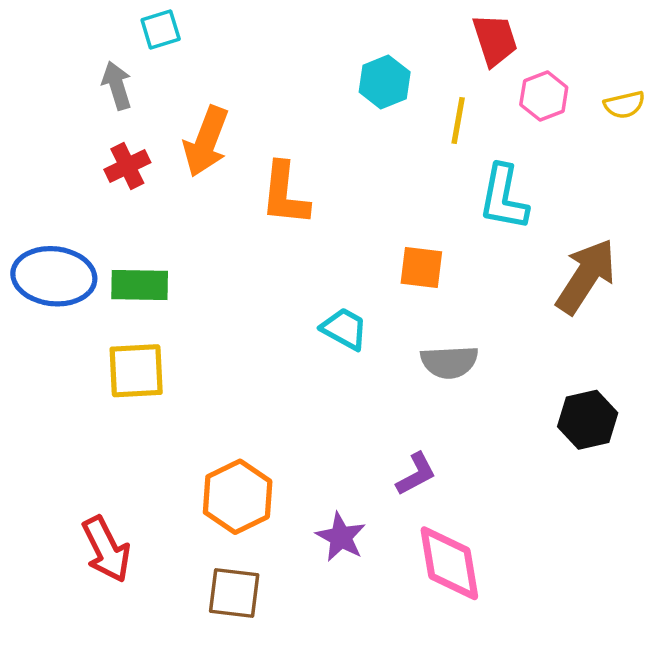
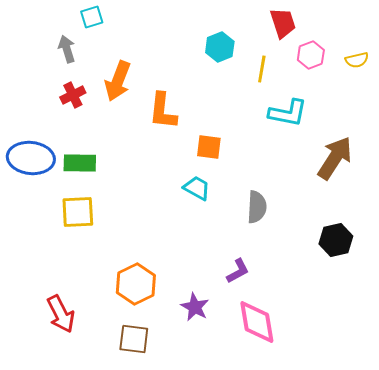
cyan L-shape: (504, 198) -> (288, 113), turned -90
orange square: (421, 268) -> (209, 147), moved
gray semicircle: (449, 362) -> (257, 207), turned -84

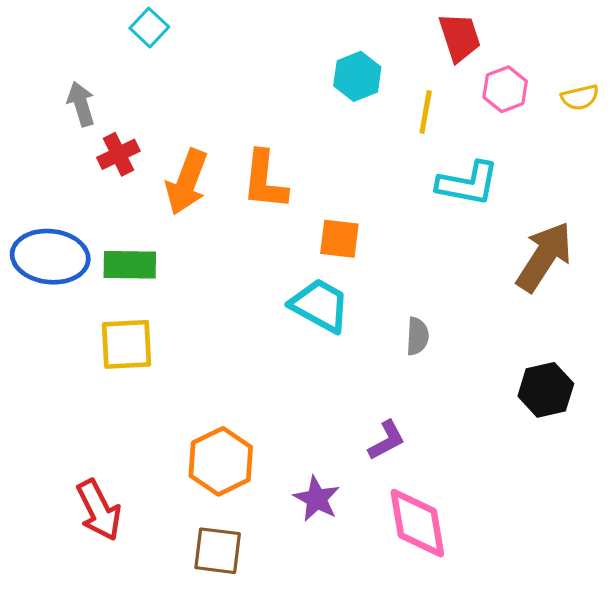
cyan square: (92, 17) -> (149, 28), turned -30
gray arrow: (67, 49) -> (81, 104), moved
orange arrow: (118, 81) -> (187, 182), moved
cyan trapezoid: (197, 188) -> (320, 305), size x1.4
gray semicircle: (257, 207) -> (417, 336), size x0.7

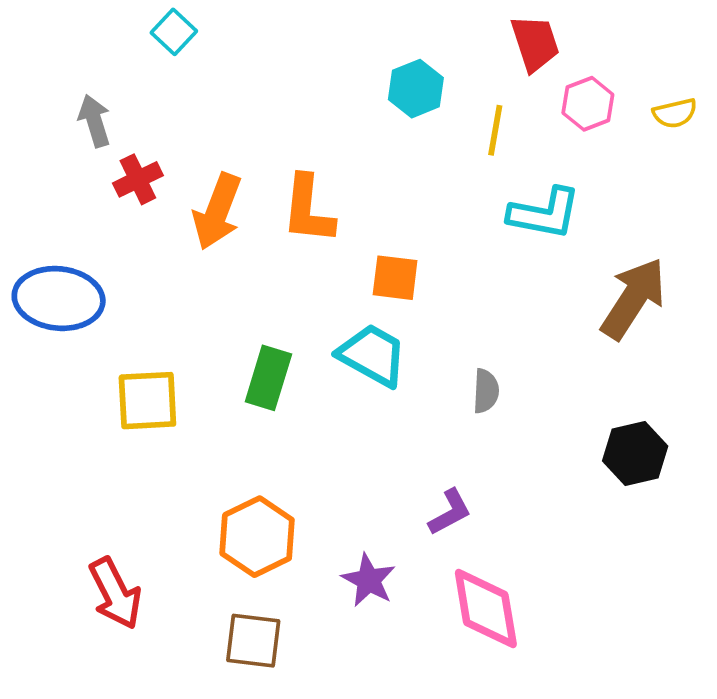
green rectangle: (130, 265) -> (268, 378), moved, turned -74

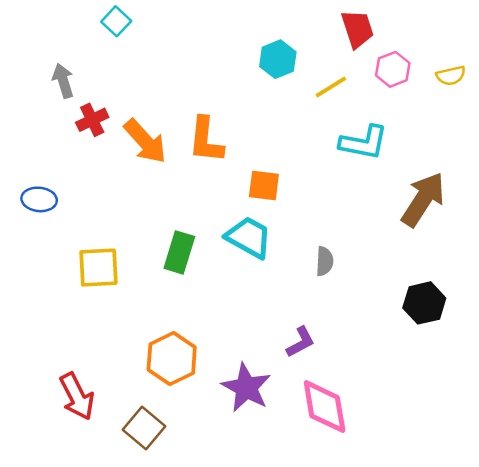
yellow line: (495, 130) -> (331, 87), turned 48
orange arrow: (217, 211) -> (145, 141), turned -63
blue ellipse: (59, 298) -> (39, 199), size x0.6
purple star: (369, 580) -> (246, 388), size x1.4
brown square: (253, 641) -> (144, 428), moved, turned 33

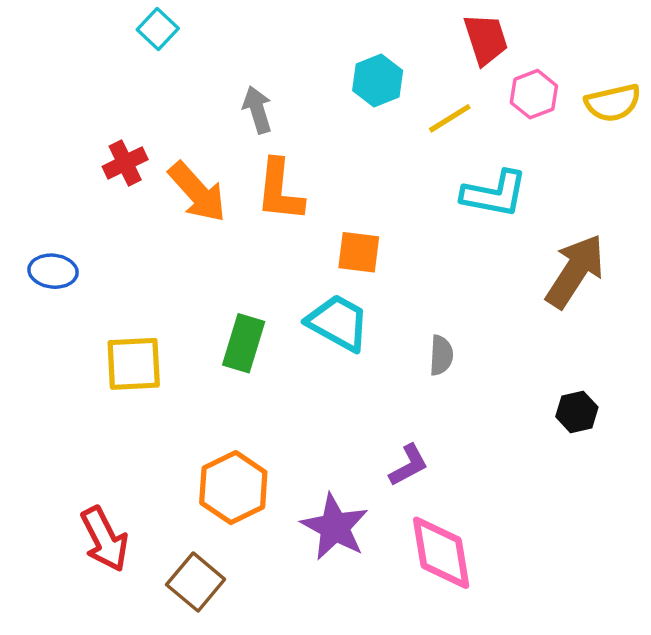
yellow semicircle: (451, 76) -> (613, 103), size x1.4
gray arrow: (63, 81) -> (257, 110), moved
black hexagon: (424, 303) -> (577, 412), size x0.7

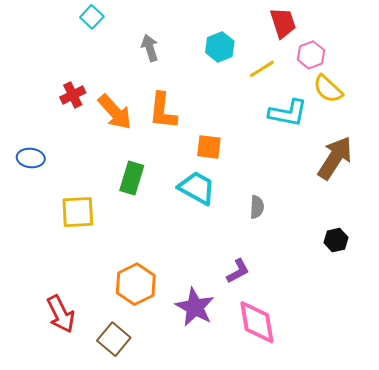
yellow semicircle: (613, 103) -> (328, 89), moved, turned 56
gray arrow: (257, 110) -> (150, 48), moved
green rectangle: (244, 343) -> (132, 178), moved

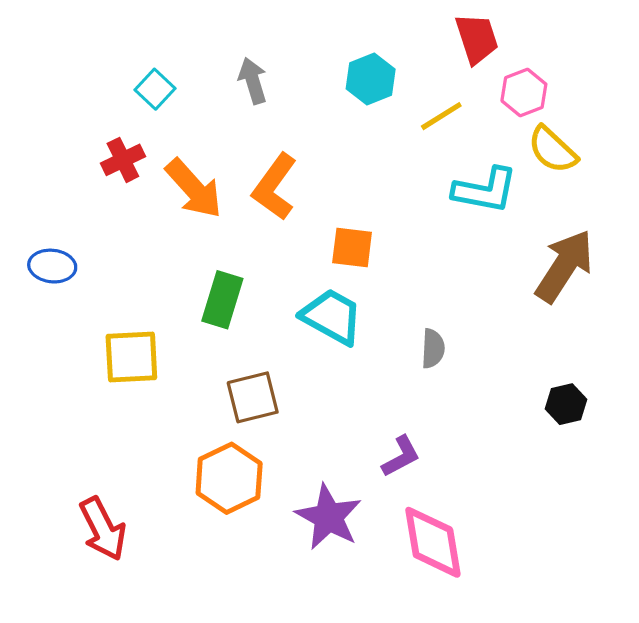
cyan square: (92, 17) -> (155, 89), moved
orange L-shape: (163, 111) -> (275, 187), turned 30
brown square: (114, 339) -> (253, 397), moved, turned 36

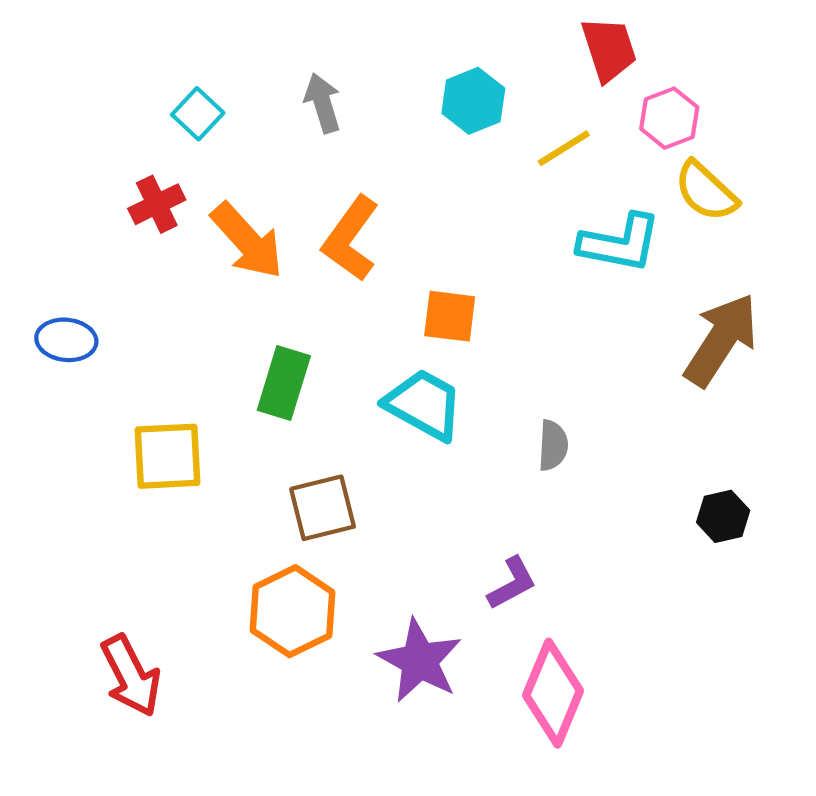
pink diamond: (433, 542) -> (553, 693), turned 32

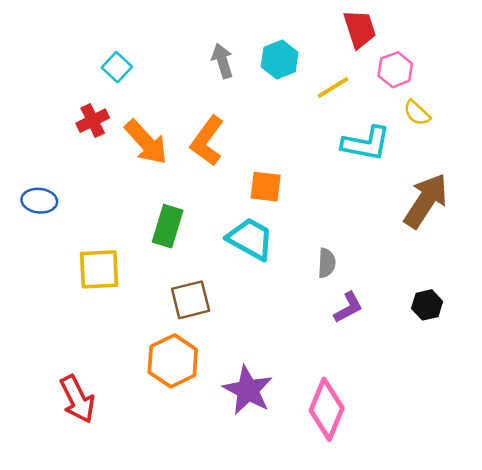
gray arrow: (323, 103) -> (222, 61), moved
yellow semicircle: (706, 191) -> (417, 113), size x0.7
purple L-shape: (512, 583) -> (348, 307), moved

